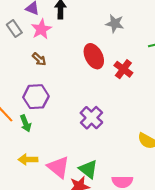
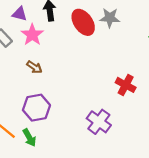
red ellipse: (94, 56) -> (83, 22), moved
red cross: (123, 69) -> (126, 85), moved

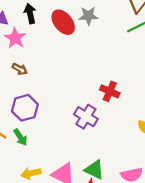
red cross: (126, 85) -> (110, 91), moved

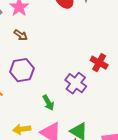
green arrow: (20, 137) -> (48, 103), moved

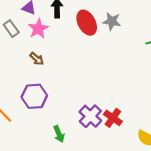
red cross: (99, 63) -> (113, 118), moved

